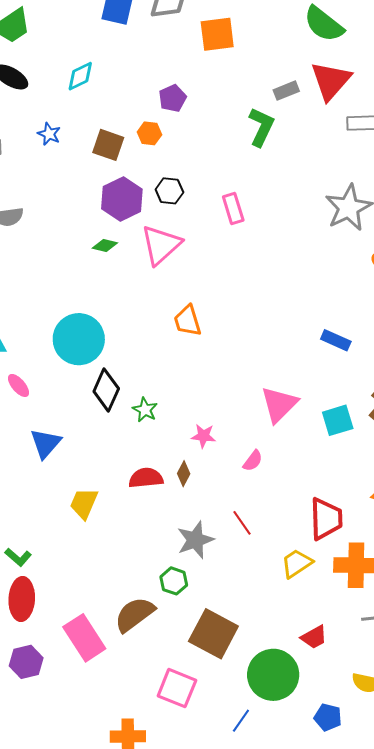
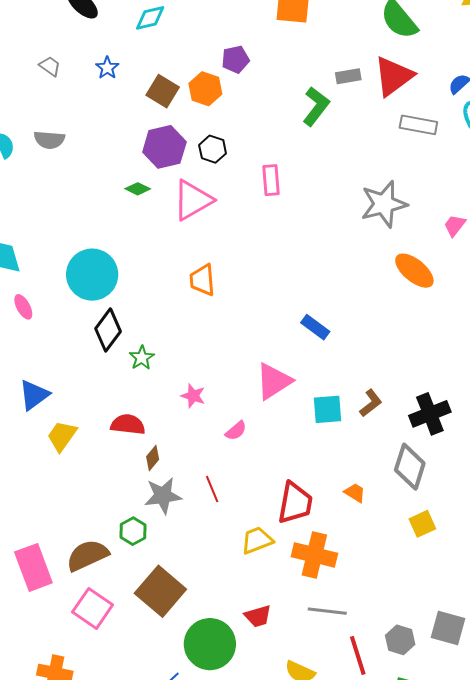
orange hexagon: (149, 133) -> (205, 89), size x1.4
blue rectangle: (336, 340) -> (315, 327), moved
blue triangle: (46, 443) -> (34, 395), moved
brown diamond: (184, 474) -> (153, 458), moved
pink square: (177, 688) -> (93, 608), moved

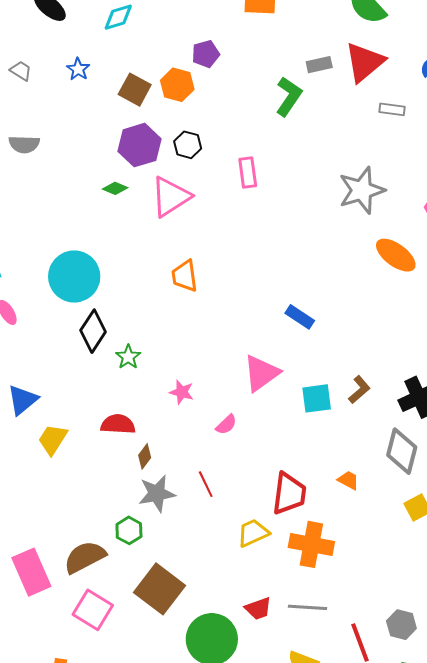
gray rectangle: (418, 125) -> (392, 109), size x0.7
gray line: (327, 611) -> (308, 607), moved

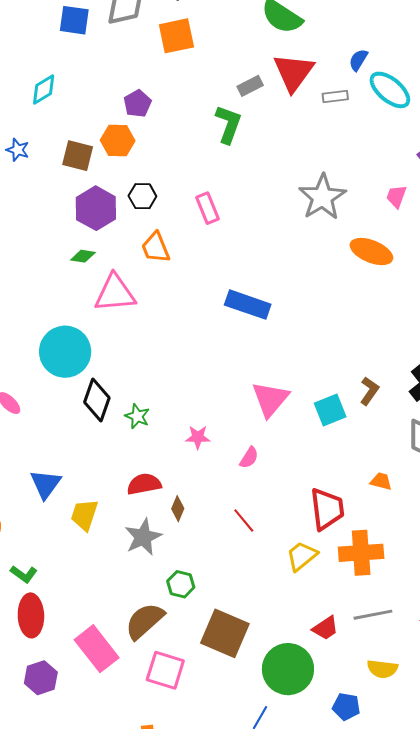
gray rectangle: (392, 109) -> (335, 96), moved
pink triangle: (171, 197) -> (115, 293), moved, turned 42
orange trapezoid: (185, 276) -> (156, 248), moved
blue rectangle: (300, 317) -> (248, 305), moved, size x1.5
gray star: (157, 493) -> (143, 537), moved

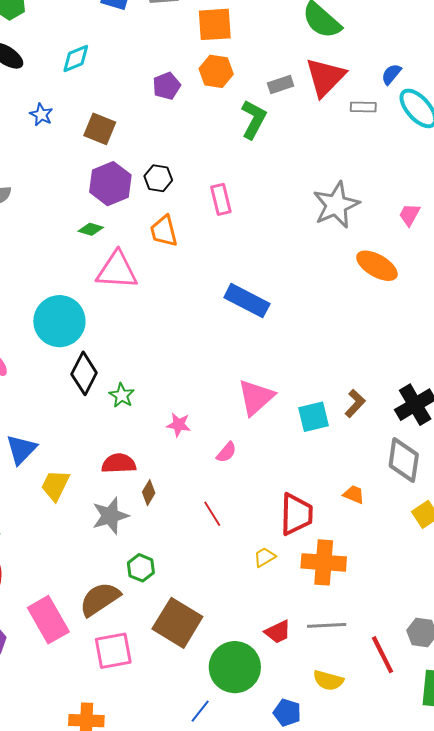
orange hexagon: (118, 141) -> (216, 71), moved
yellow trapezoid: (302, 556) -> (265, 557), size x0.7
pink square: (165, 670) -> (113, 651), turned -36

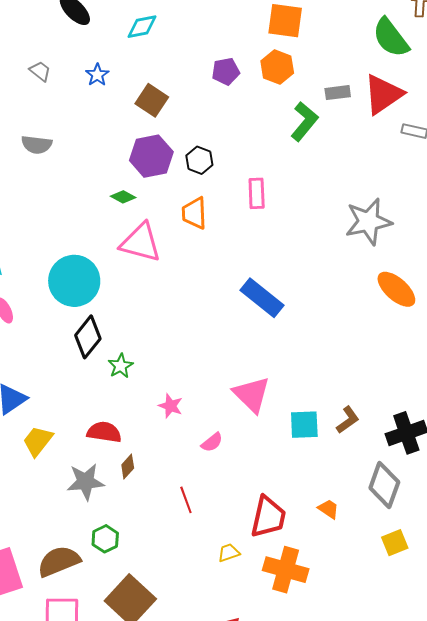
pink triangle: (256, 397) -> (252, 394), turned -45

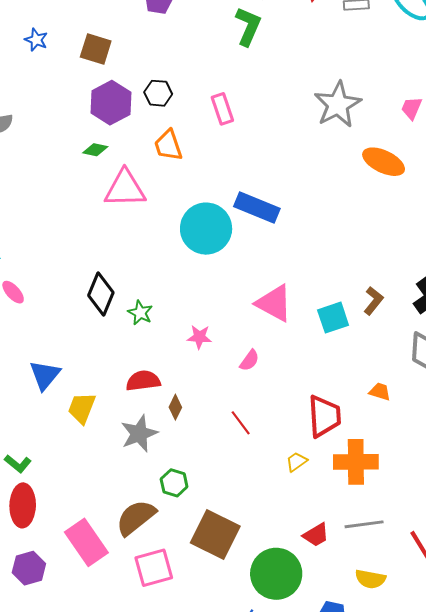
cyan circle: (74, 281) -> (206, 229), moved

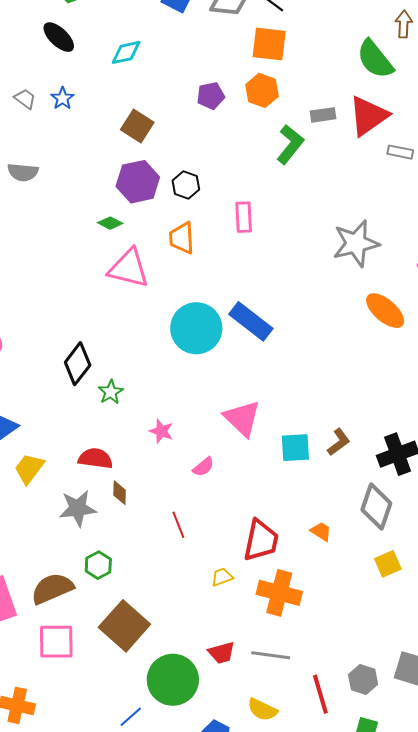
blue star: (36, 40) -> (63, 98), moved
brown diamond: (175, 407) -> (120, 493), turned -40

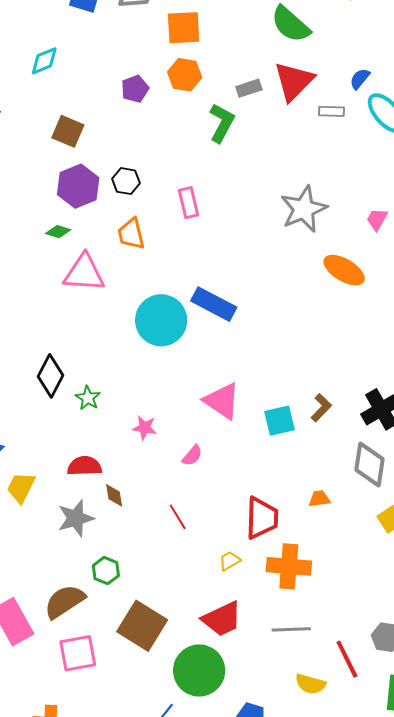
orange trapezoid: (321, 531) -> (319, 499), turned -30
red trapezoid: (221, 653) -> (222, 619), moved, size x1.5
yellow semicircle: (262, 710) -> (310, 684), moved

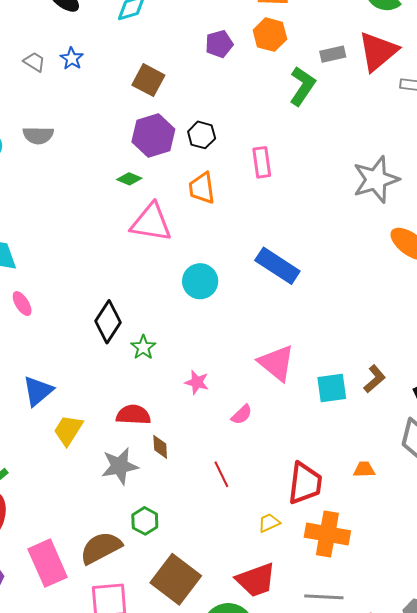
cyan circle: (161, 320) -> (200, 281), moved, size x0.7

